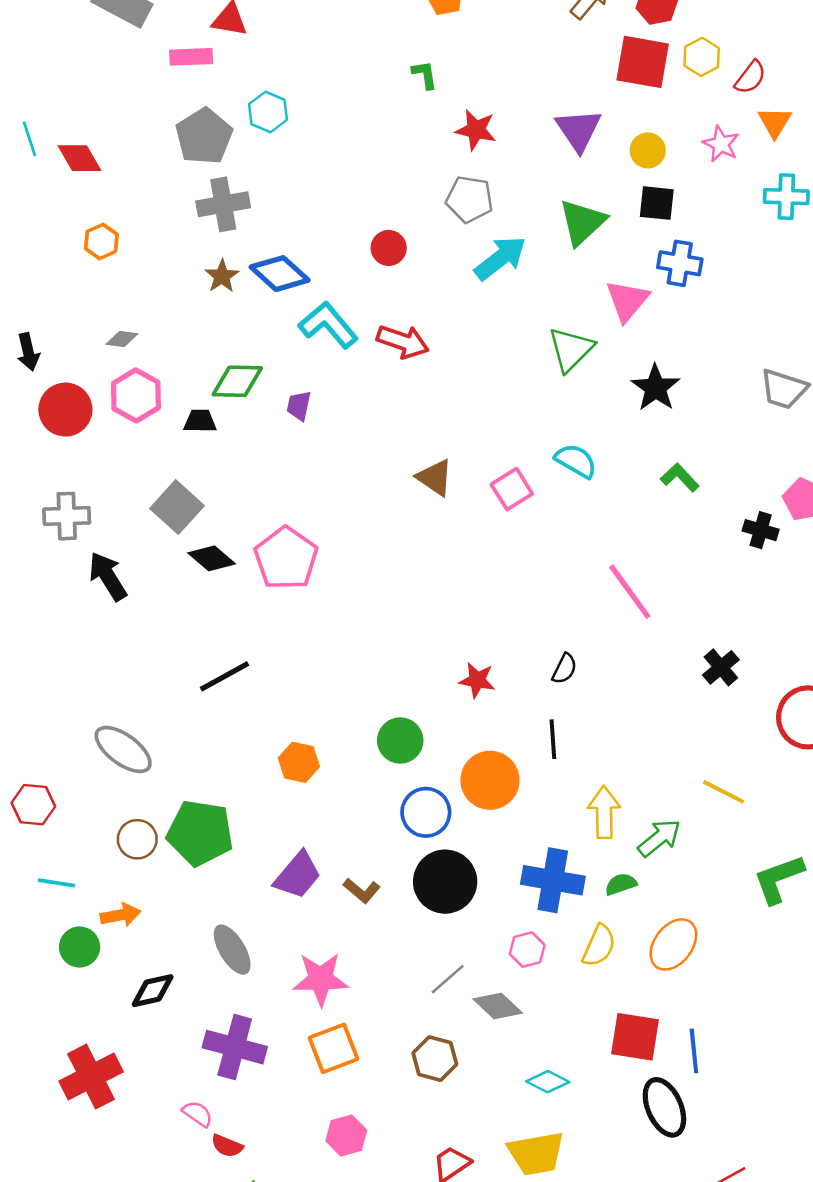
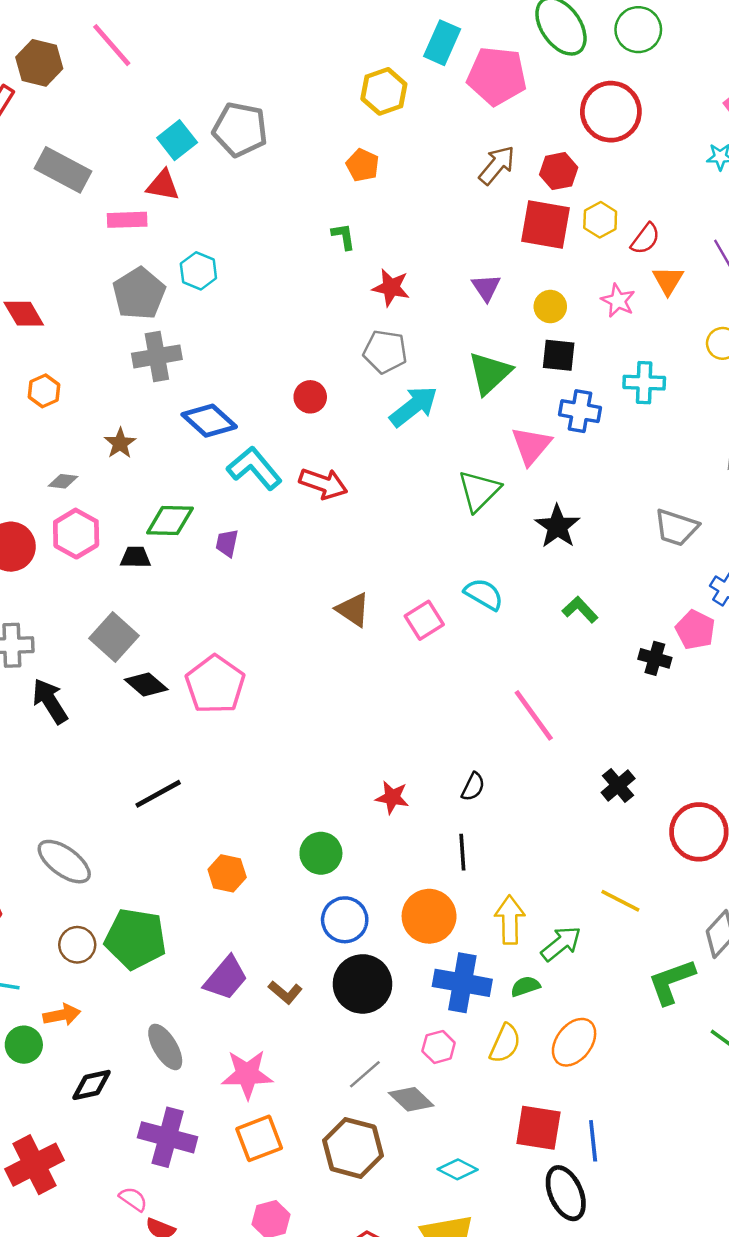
purple triangle: (578, 130) -> (486, 288), size x0.7
cyan cross: (786, 197) -> (644, 383), moved
brown star: (222, 276) -> (120, 443), moved
orange circle: (490, 780) -> (429, 916), moved
brown hexagon: (435, 1059) -> (353, 1148), size x1.4

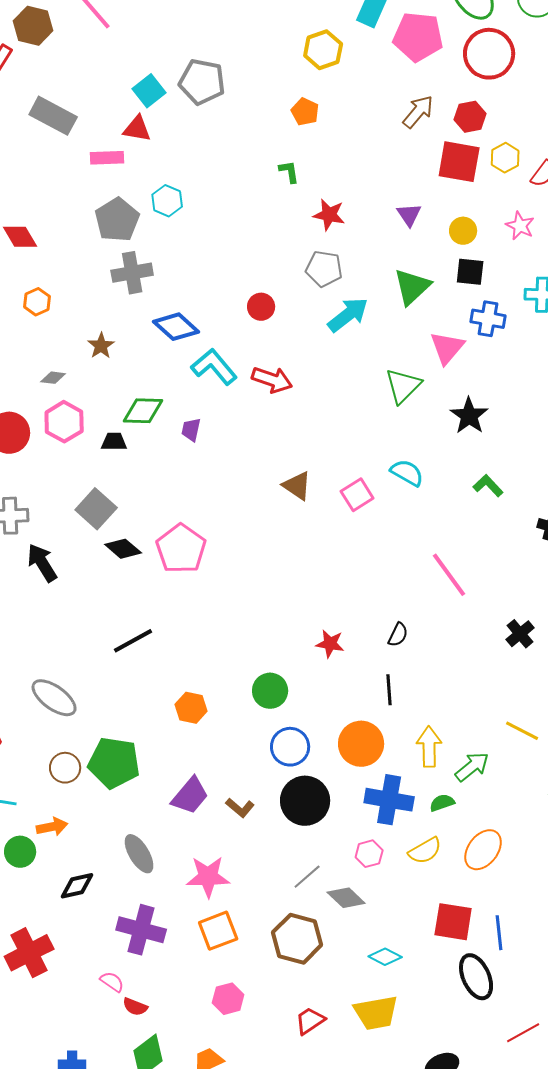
red circle: (611, 112) -> (489, 54), moved
yellow semicircle: (505, 1043) -> (425, 851), turned 36

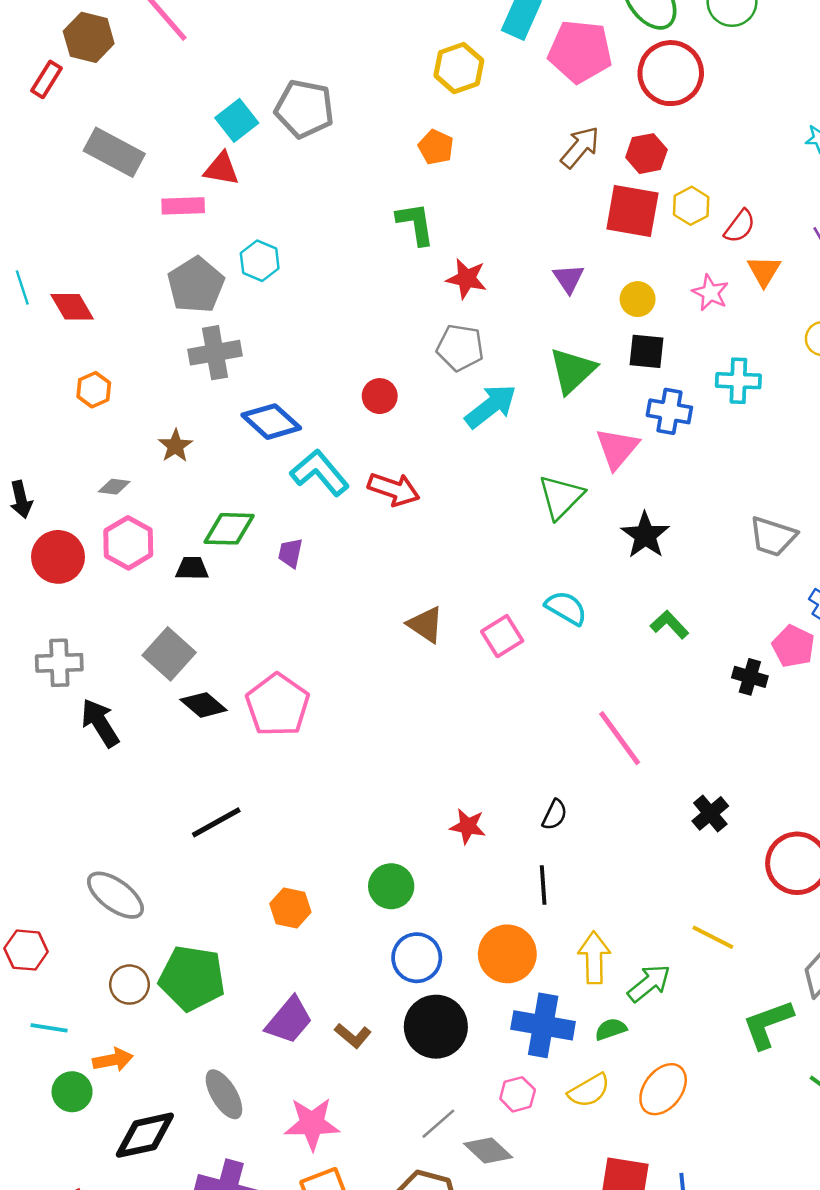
green L-shape: (289, 172) -> (415, 224), size x1.5
black diamond: (77, 886) -> (145, 1135), size x1.4

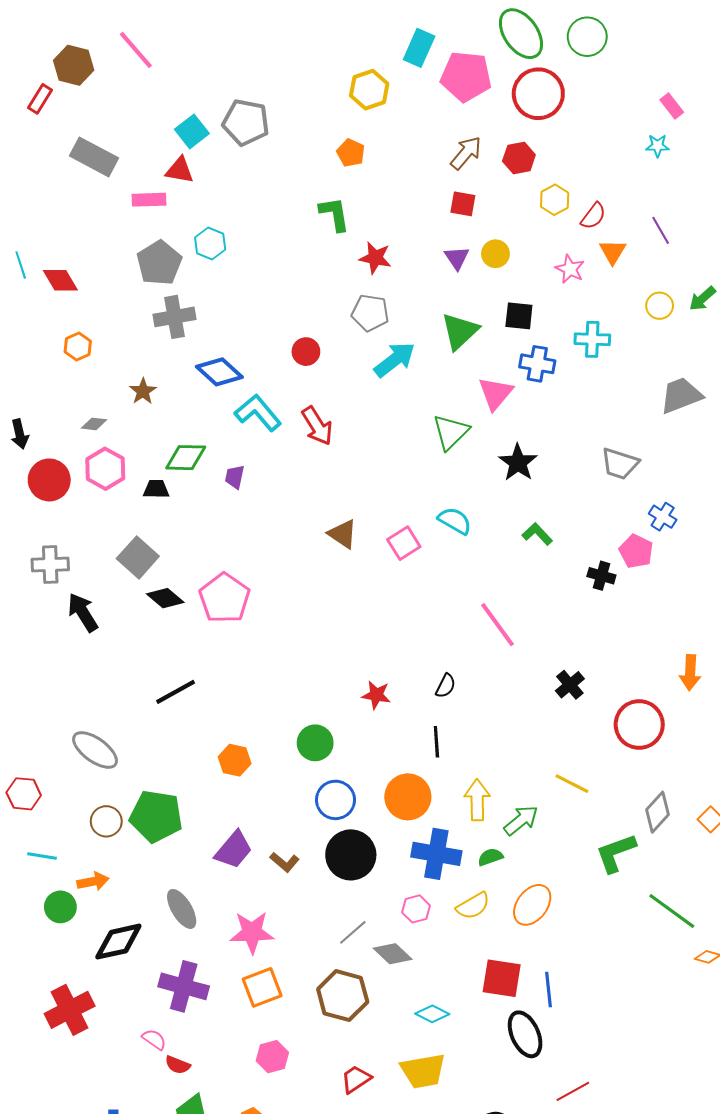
red square: (632, 211) -> (463, 204), moved, size x0.6
yellow circle: (638, 299) -> (495, 254), moved
red arrow: (394, 489) -> (317, 426), turned 39

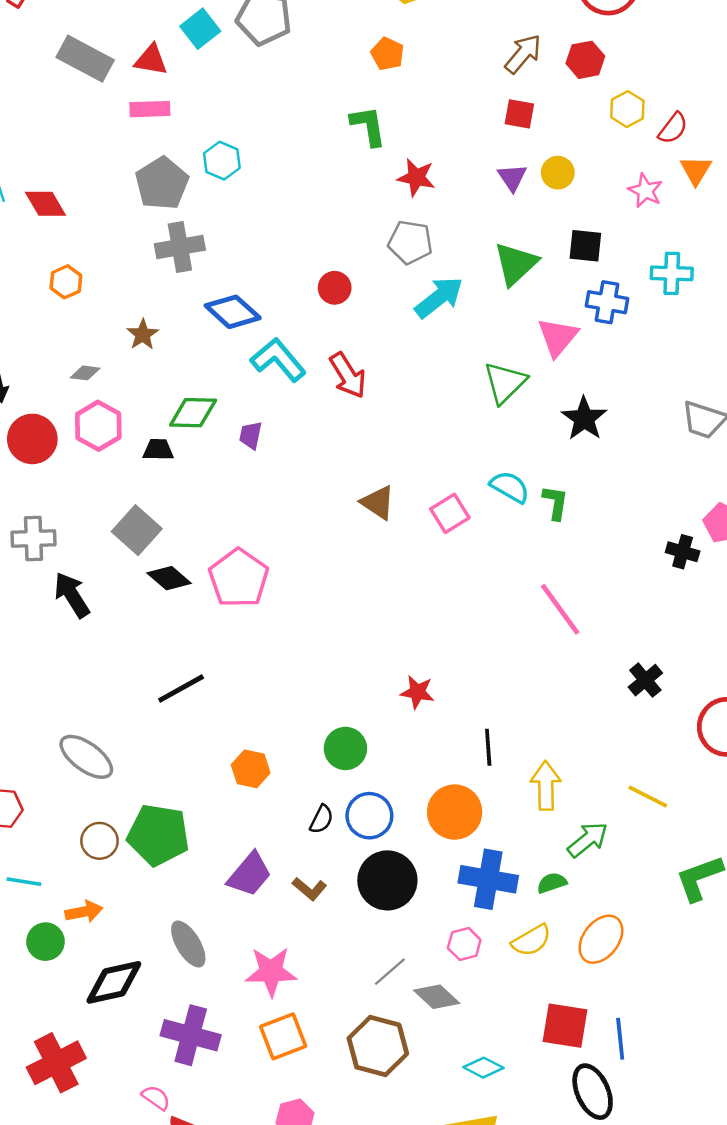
red triangle: (180, 170) -> (151, 60), moved
green L-shape: (537, 534) -> (555, 503), moved, turned 52
black semicircle: (446, 686) -> (321, 819), moved
yellow arrow: (477, 800) -> (546, 786), moved

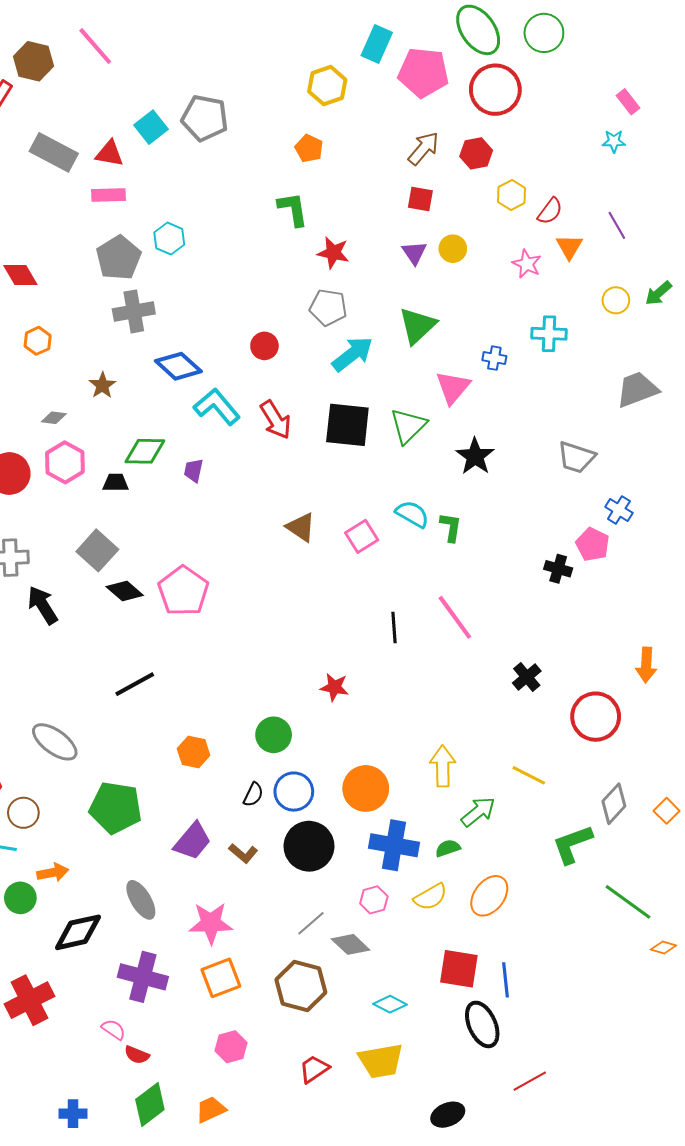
black square: (585, 246) -> (347, 425), moved, size x1.6
blue cross: (607, 302) -> (494, 358), size x0.7
black line: (488, 747) -> (394, 627), moved
brown circle: (99, 841) -> (23, 813), moved

